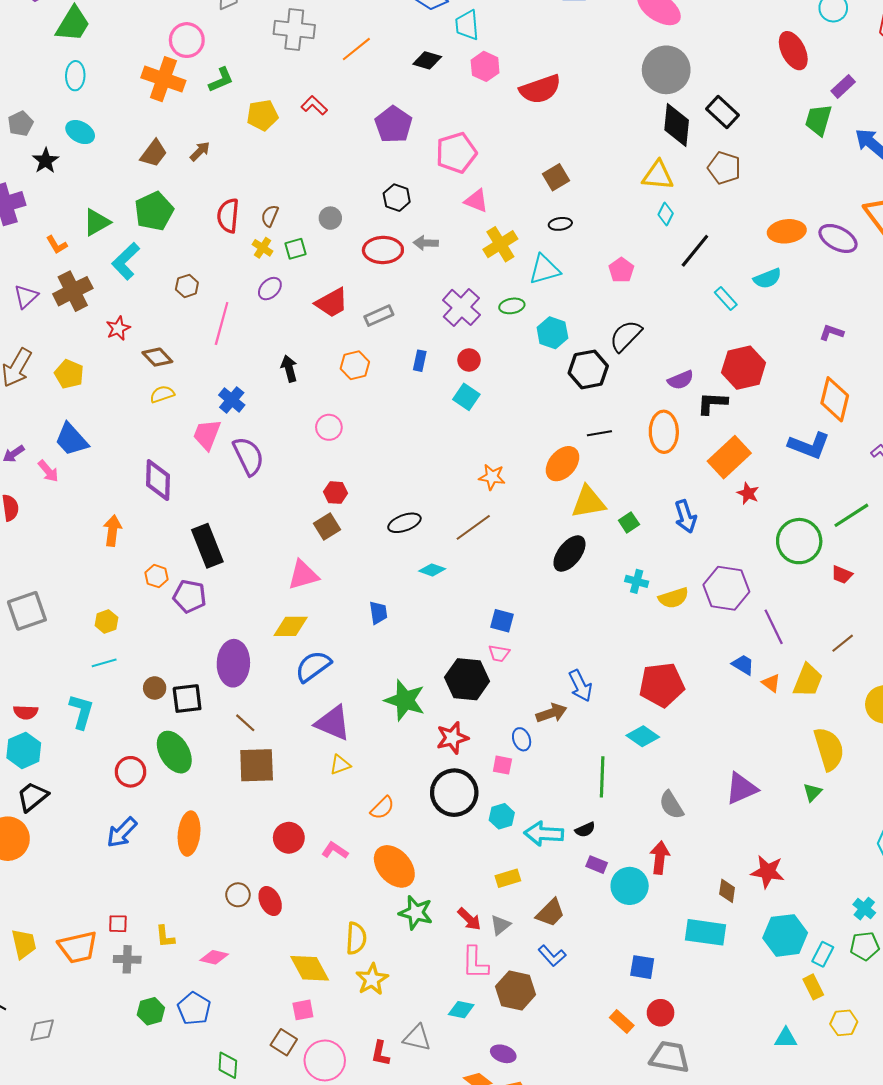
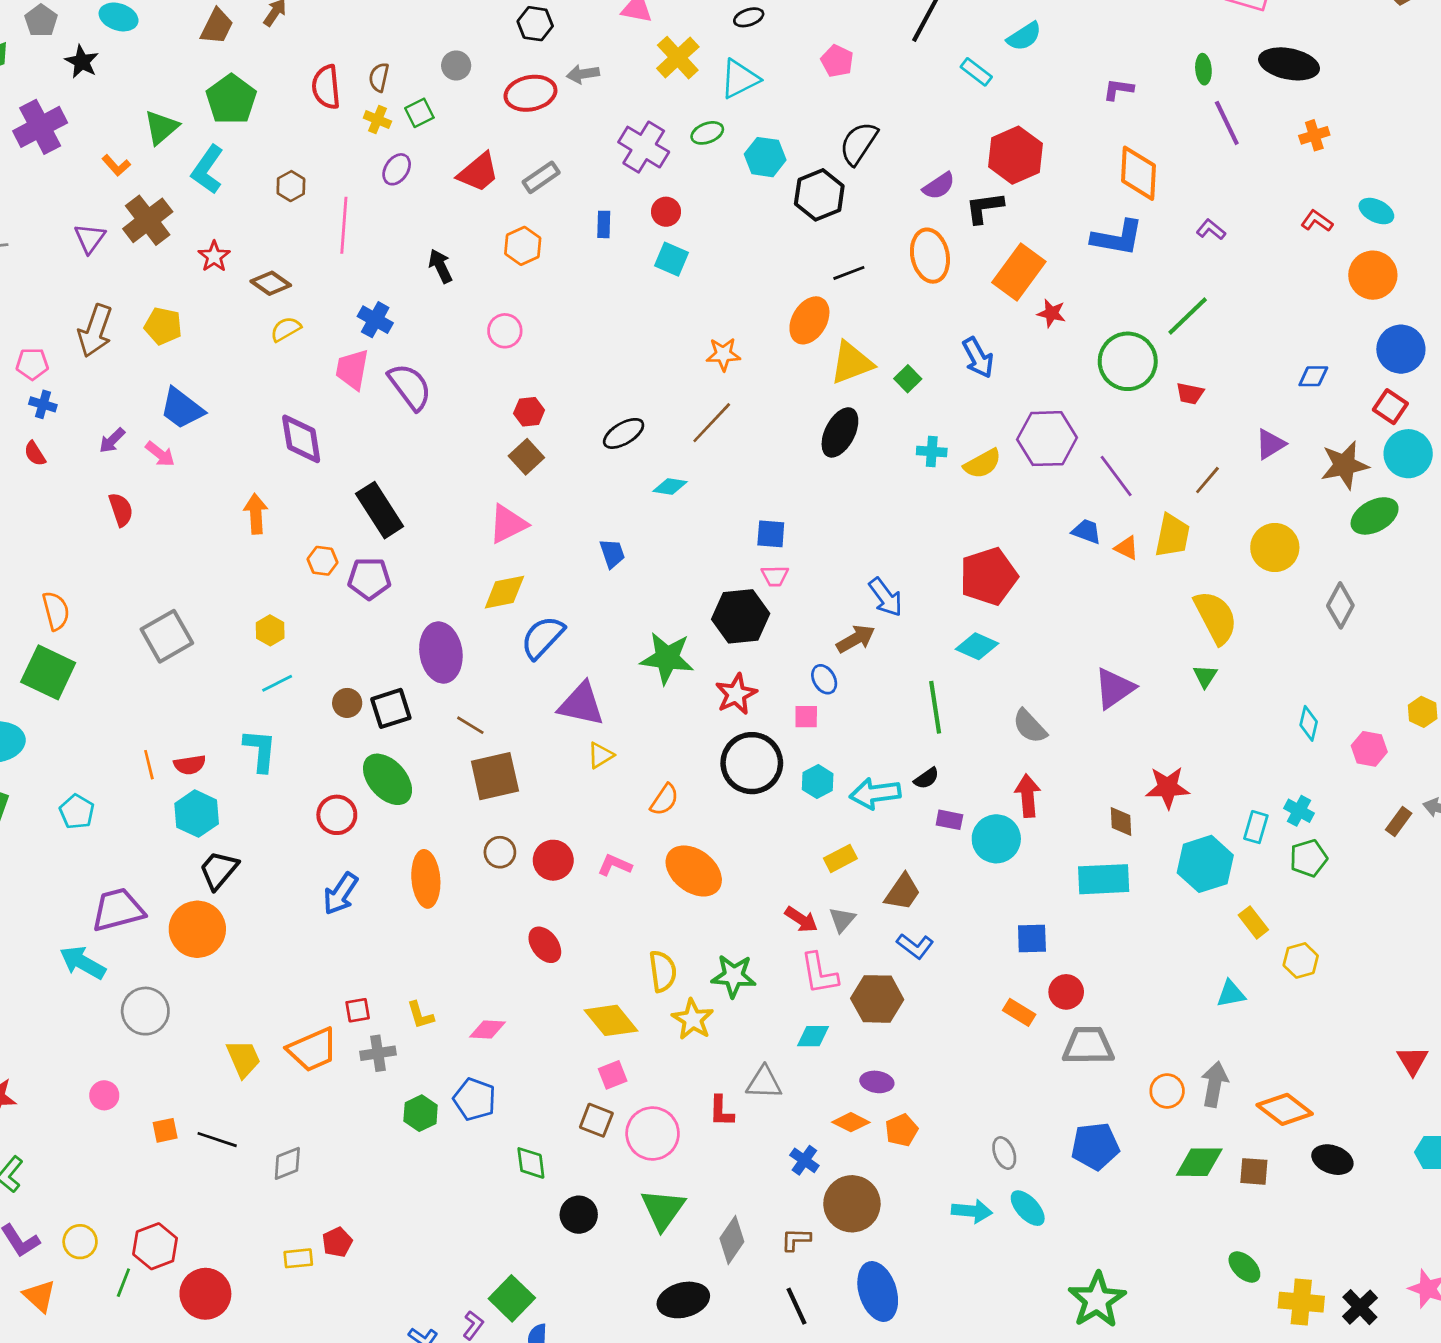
brown circle: (238, 895) -> (500, 852), moved
green star: (416, 913) -> (734, 976), moved
cyan rectangle: (823, 954) -> (1256, 827), moved

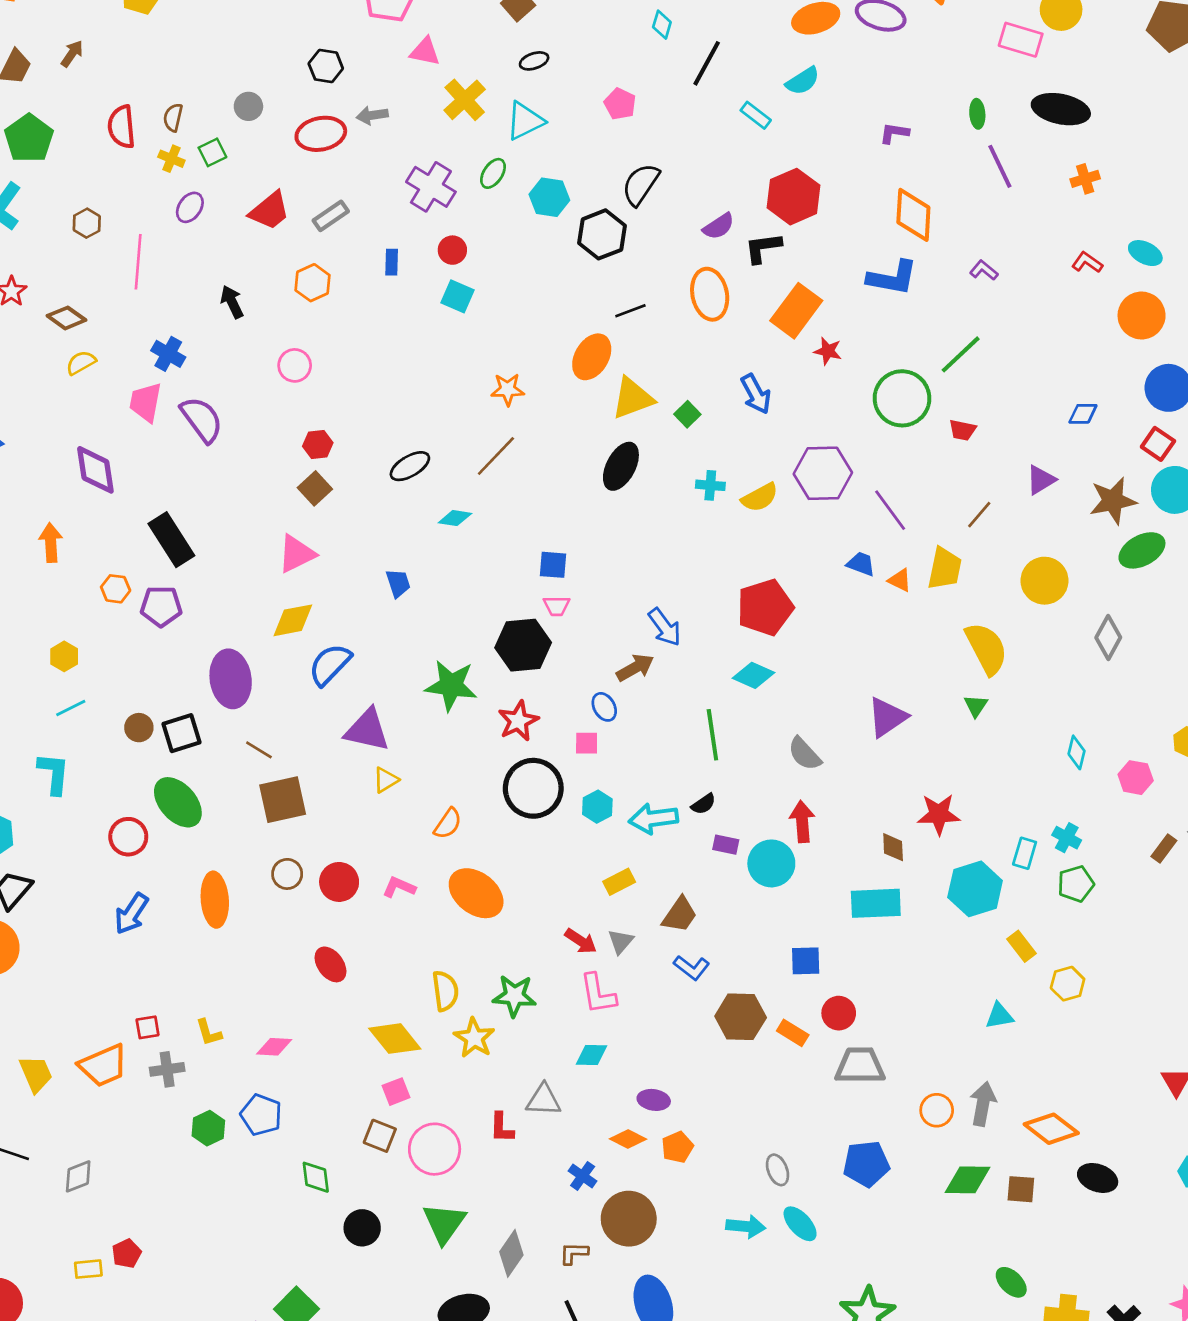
green ellipse: (707, 133) -> (493, 173), turned -36
brown hexagon: (877, 999) -> (741, 1017), moved

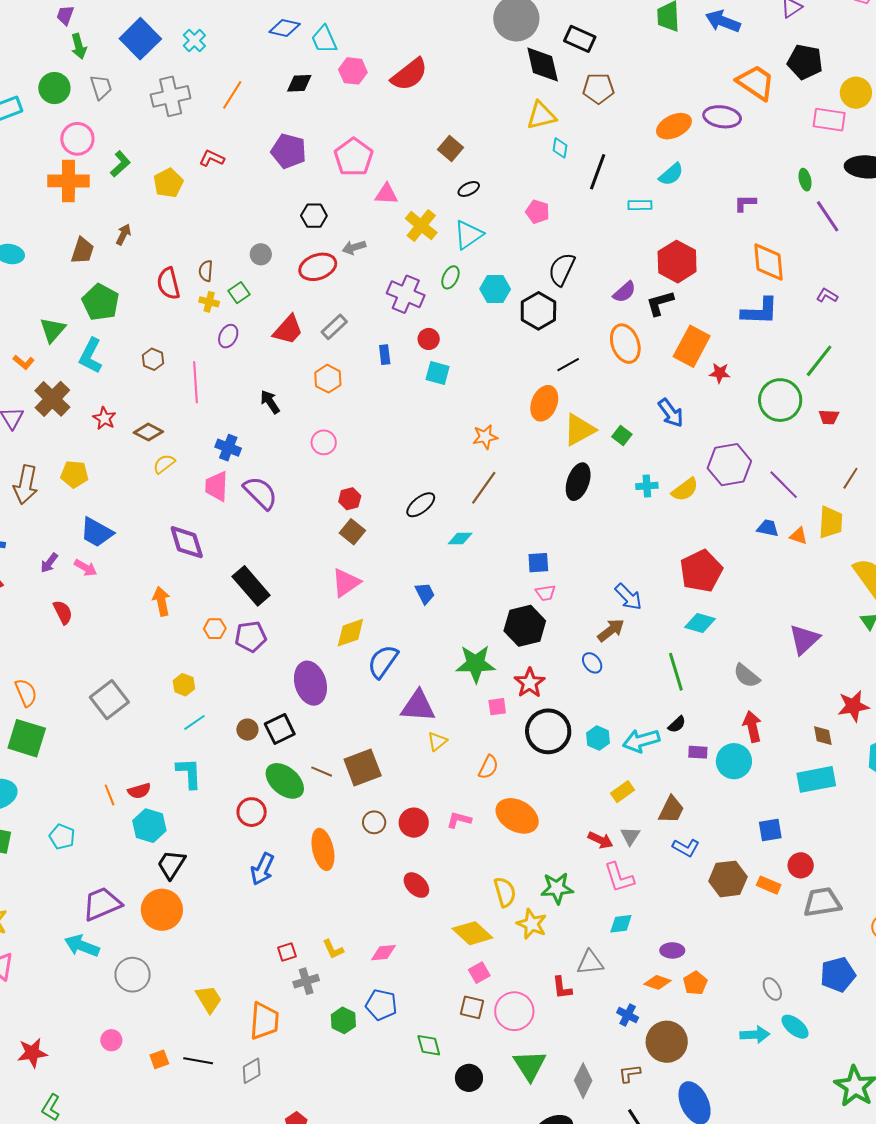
cyan rectangle: (756, 115) -> (640, 205), turned -30
pink square: (587, 743) -> (497, 707), moved
brown line: (259, 750) -> (322, 772), moved
orange trapezoid: (103, 1066) -> (264, 1021), moved, turned -54

